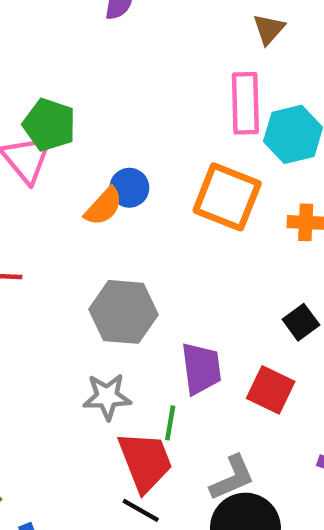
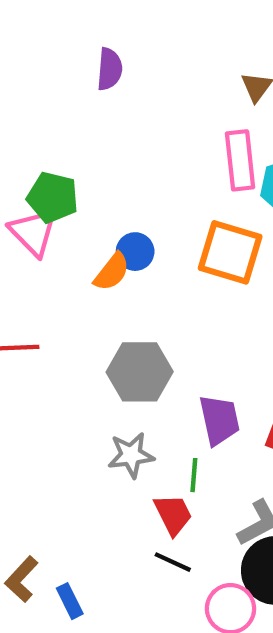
red trapezoid: (145, 461) -> (173, 514), size x0.7

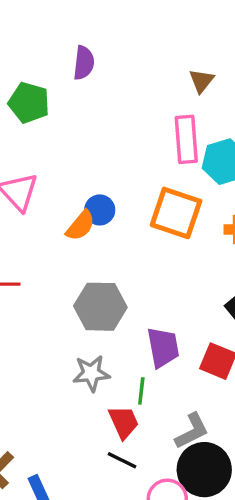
green pentagon: (53, 197) -> (29, 103), moved

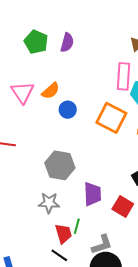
purple semicircle: (84, 63) -> (67, 43), moved
orange semicircle: (80, 226) -> (51, 91), moved
green line: (141, 391) -> (77, 226), moved

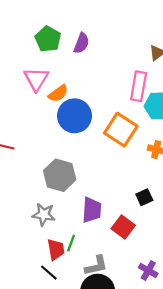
pink triangle: (23, 92) -> (36, 79), moved
blue circle: (68, 110) -> (75, 116), size x1.8

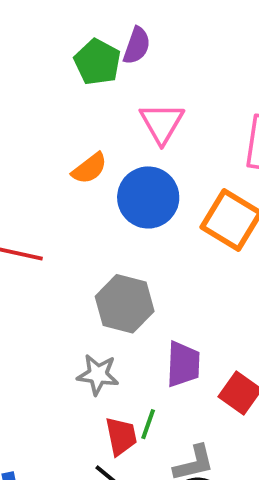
purple semicircle: (81, 43) -> (137, 46), moved
pink triangle: (36, 79) -> (162, 123), moved
orange semicircle: (58, 93) -> (89, 168), moved

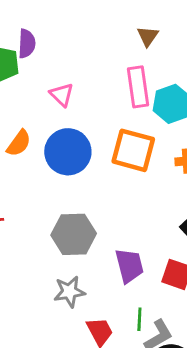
pink triangle: (162, 123) -> (62, 95), size x0.7
green line: (148, 424) -> (139, 319), moved

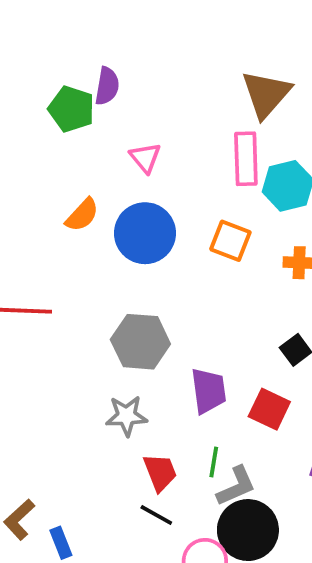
brown triangle: (148, 36) -> (266, 94), size x1.8
orange square: (133, 150) -> (230, 241), size x0.7

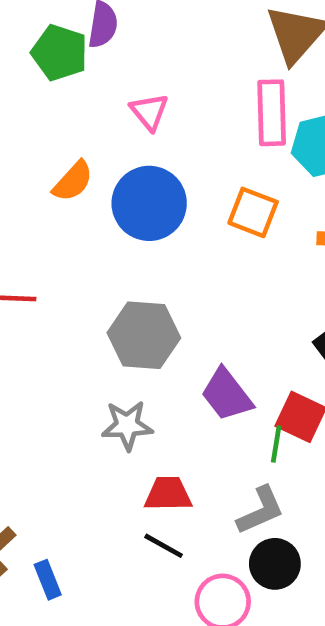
purple trapezoid: (208, 391) -> (227, 395), turned 150
green line: (214, 462) -> (276, 444), moved
red trapezoid: (160, 472) -> (168, 494), turned -69
black circle: (248, 530) -> (275, 564), size x0.7

